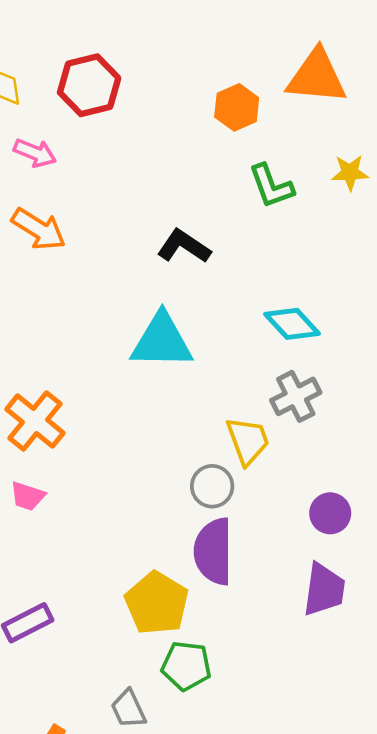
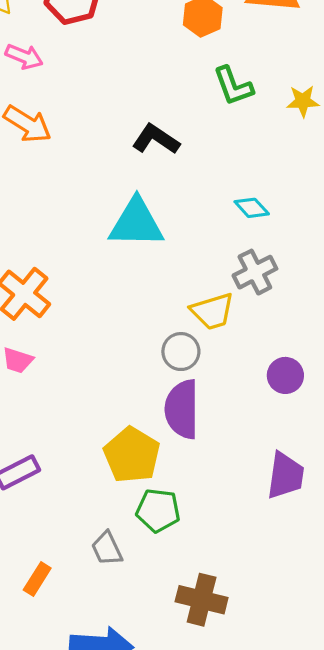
yellow star: (350, 173) -> (303, 101), moved
cyan diamond: (292, 324) -> (252, 208), size x0.7
yellow trapezoid: (248, 441) -> (212, 311), turned 93
purple trapezoid: (324, 590) -> (285, 476), moved

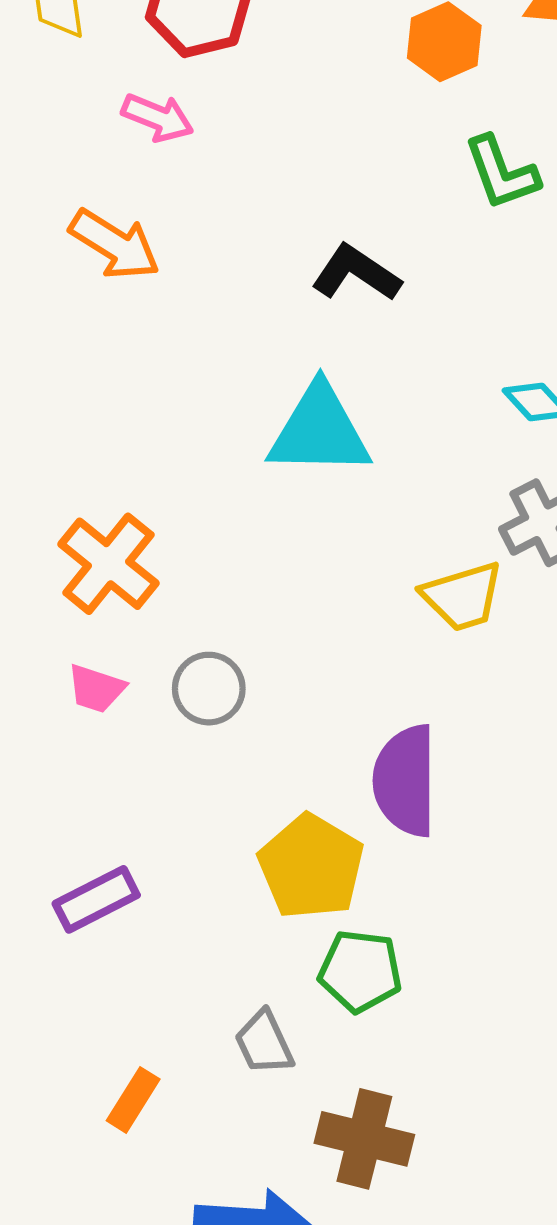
pink arrow: (24, 57) -> (158, 118), moved
gray circle: (181, 352) -> (209, 689), moved
brown cross: (202, 600) -> (364, 1139), moved

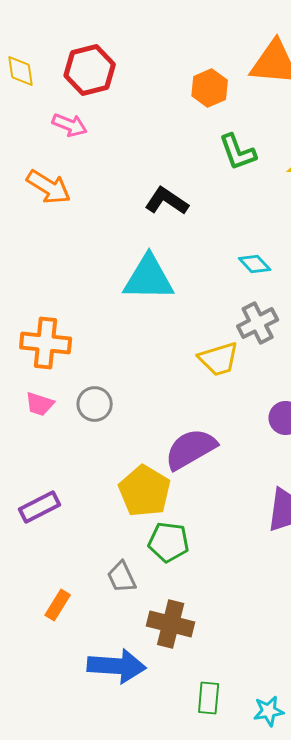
orange cross: (108, 564) -> (46, 343), turned -33
purple semicircle: (405, 781) -> (191, 449), turned 60

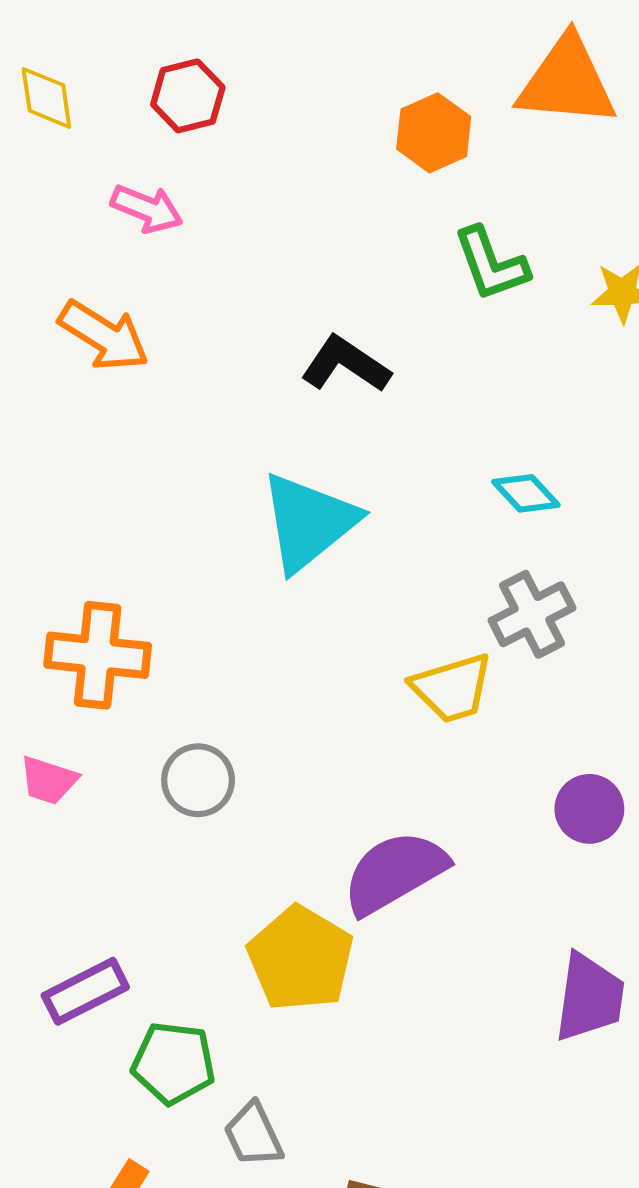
red hexagon: (90, 70) -> (188, 96), size x0.7
cyan triangle: (149, 278) -> (309, 522), turned -40
pink trapezoid: (40, 404) -> (48, 780), moved
green pentagon: (169, 542) -> (173, 1063), moved

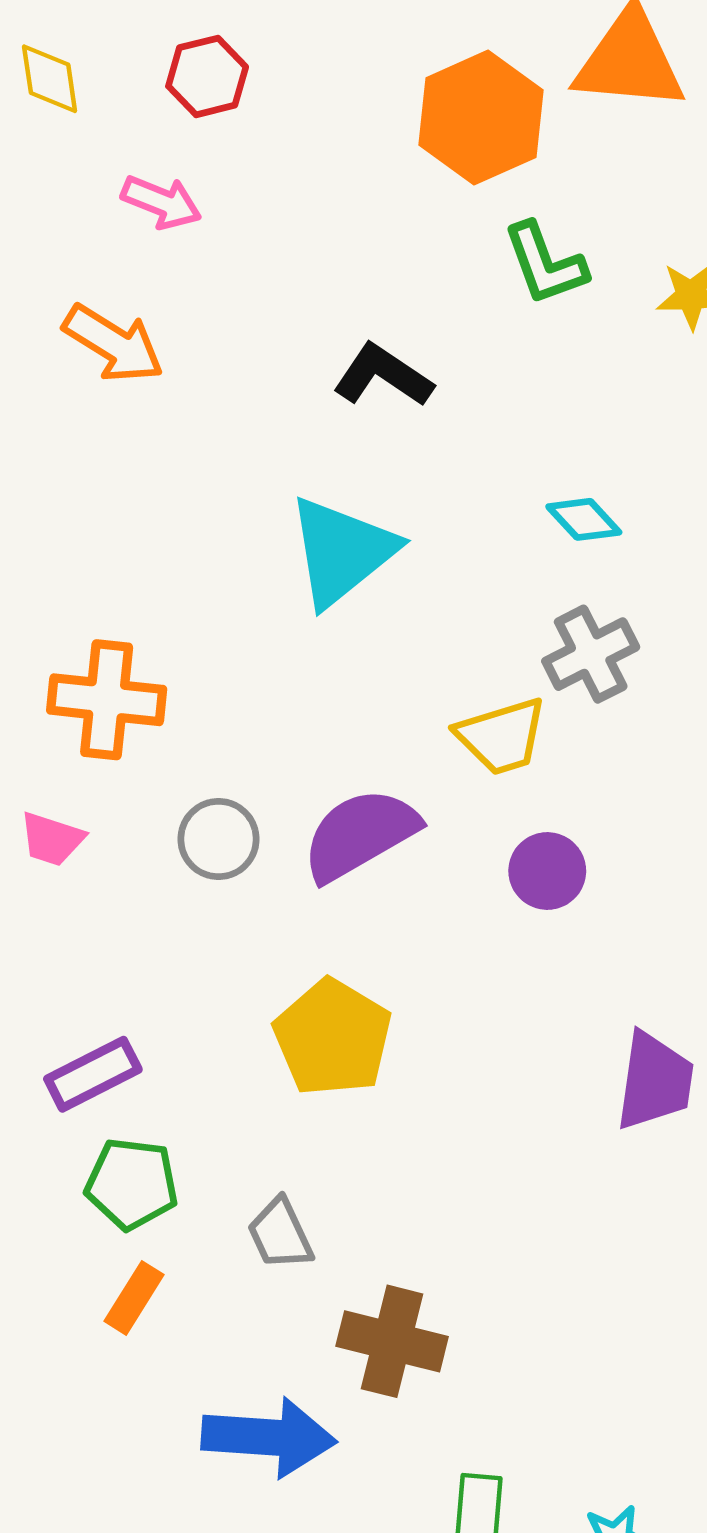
orange hexagon: (434, 133) -> (481, 118), size x1.5
purple circle: (589, 809) -> (547, 871), moved
purple semicircle: (395, 872) -> (360, 834), moved
green pentagon: (173, 1063) -> (132, 1184), moved

